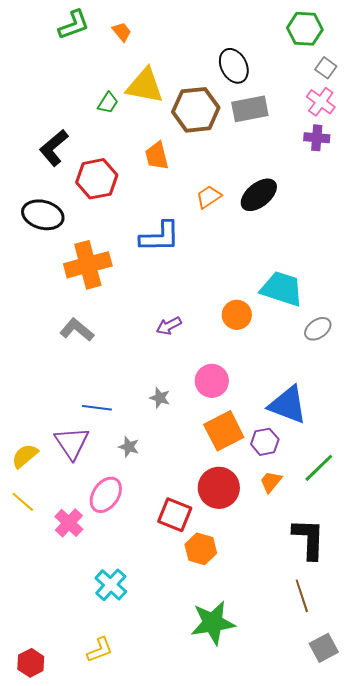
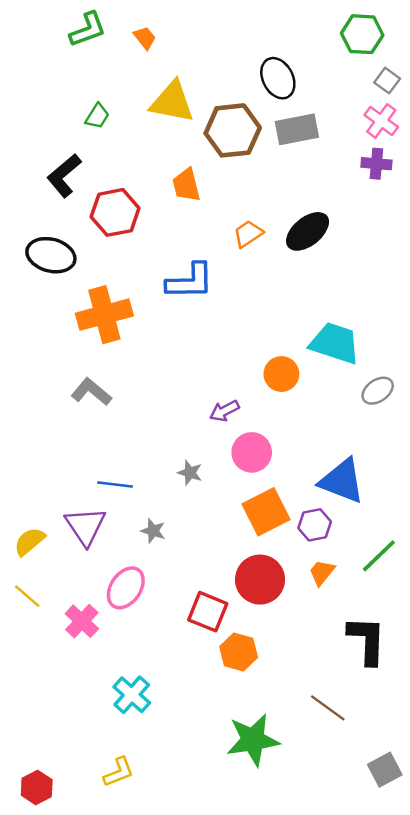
green trapezoid: (108, 103) -> (97, 116), moved
purple arrow: (169, 326) -> (224, 411), moved
brown line: (302, 596) -> (328, 708), moved, turned -36

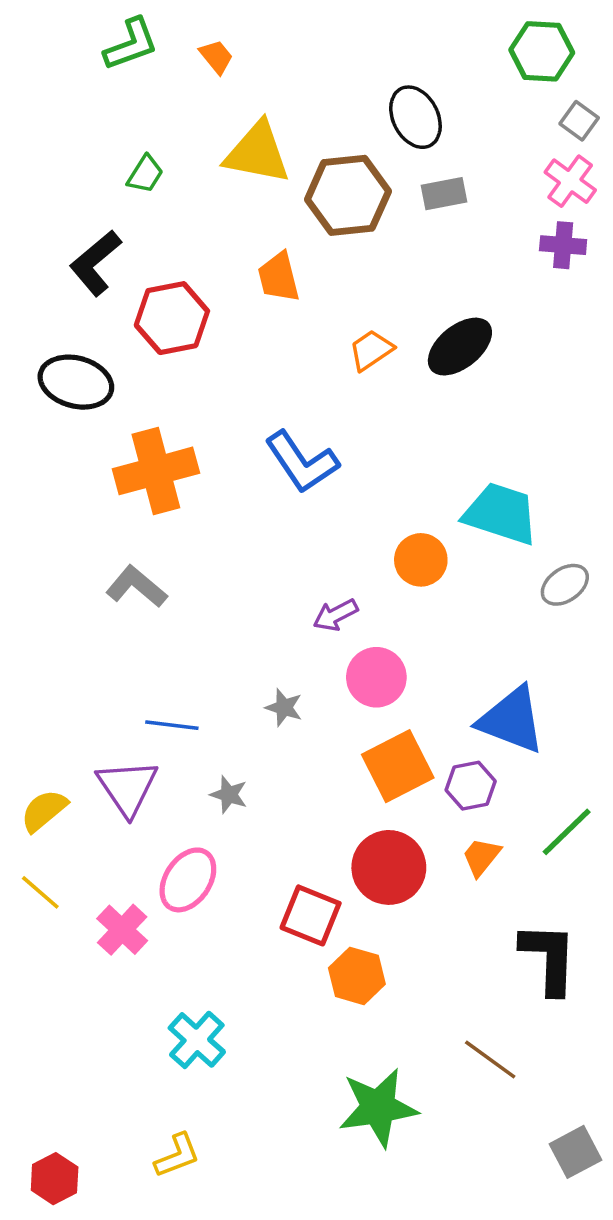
gray rectangle: (297, 129) -> (444, 194), size x0.7
blue L-shape: (190, 281) -> (302, 462), moved, turned 57

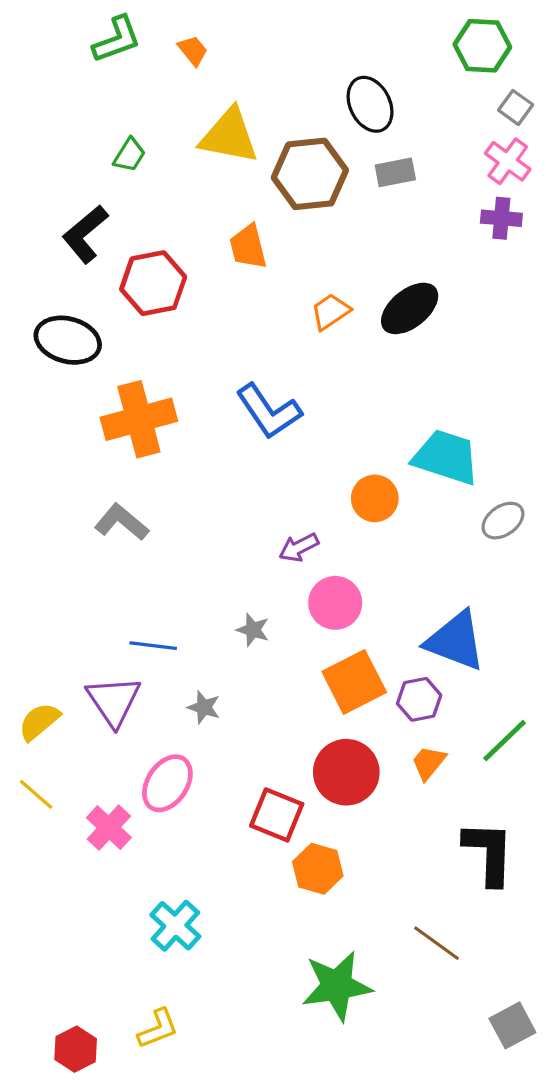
red hexagon: (55, 1179) -> (76, 1049), moved

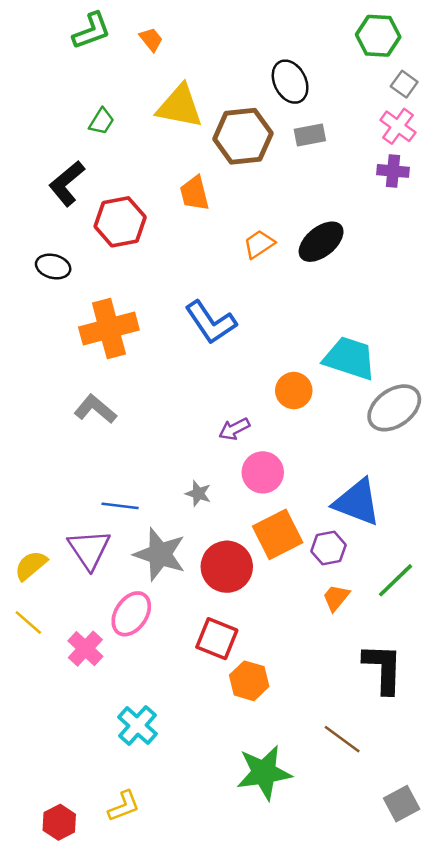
black ellipse: (68, 340) -> (53, 266), size x0.7
gray ellipse: (503, 521) -> (394, 408), size x1.6
gray star: (204, 707) -> (160, 554), size x2.0
red circle: (346, 772) -> (227, 567), moved

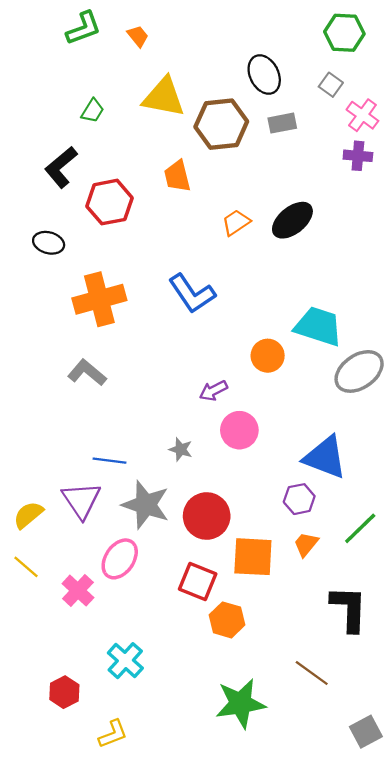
gray square: (404, 84) -> (331, 85), moved
orange square: (278, 534) -> (253, 557), moved, turned 30
red hexagon: (59, 822) -> (64, 692), moved

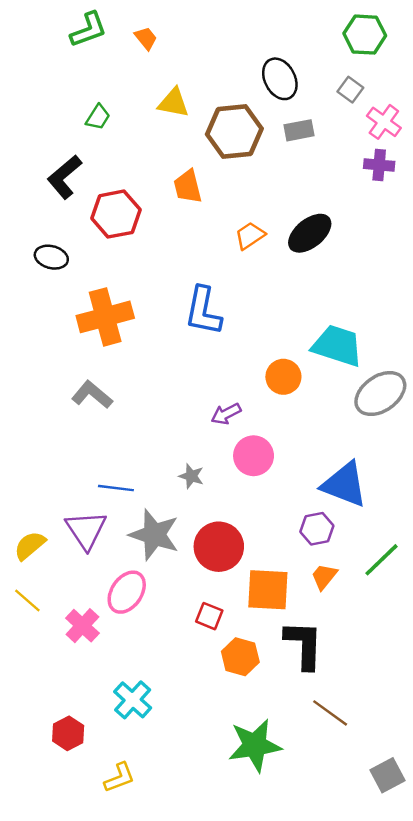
yellow triangle: (164, 97) -> (173, 103), size x0.7
blue L-shape: (192, 294) -> (203, 311), turned 45
red square: (198, 581) -> (209, 616), size x0.7
black L-shape: (349, 609) -> (304, 645), moved

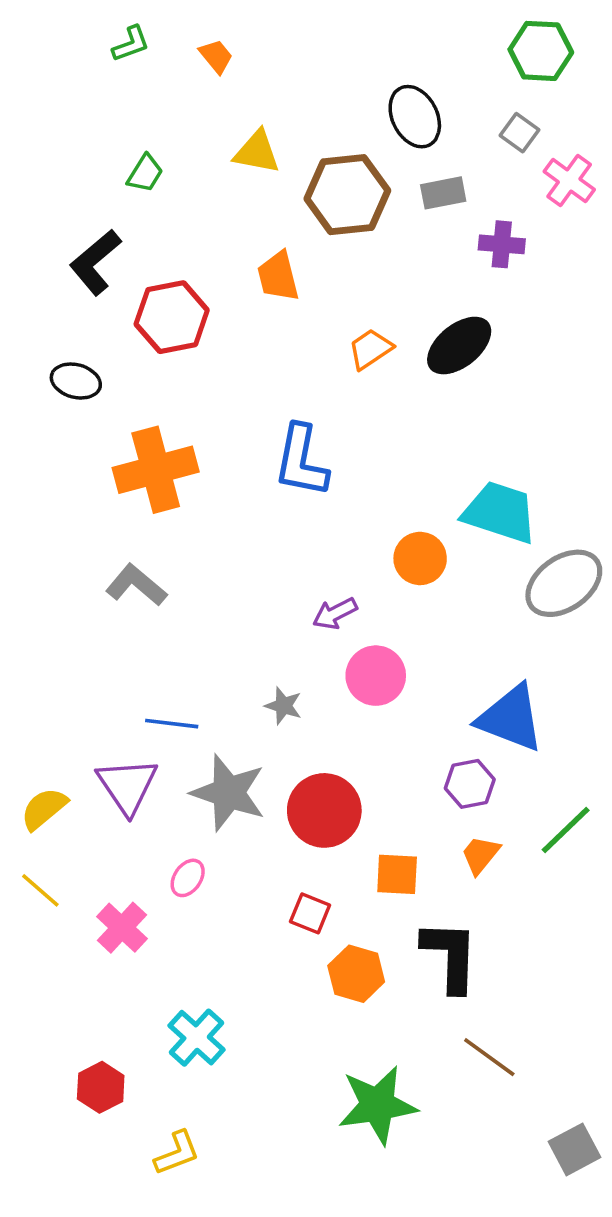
green L-shape: (88, 30) -> (131, 44), size x0.7
purple cross: (379, 165) -> (502, 244), moved
orange square: (268, 590) -> (397, 874), size x0.7
pink ellipse: (127, 592) -> (188, 878), size x0.6

